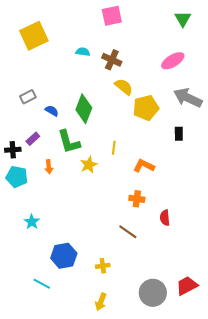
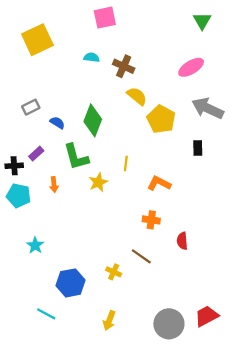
pink square: (112, 16) -> (105, 18), moved
yellow pentagon: (146, 108) -> (161, 119), turned -30
yellow cross: (103, 266) -> (114, 272), moved, turned 32
yellow arrow: (101, 302) -> (109, 321), moved

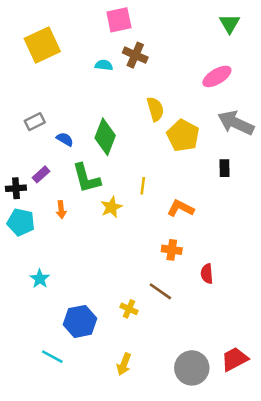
brown cross: (124, 66) -> (135, 55), moved
yellow semicircle: (137, 96) -> (155, 109), turned 35

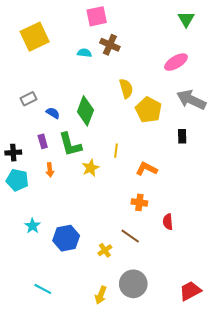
purple rectangle: (41, 174) -> (43, 141), moved, turned -64
yellow cross: (129, 309) -> (105, 250), turned 32
blue hexagon: (80, 321) -> (66, 238), moved
gray circle: (192, 368) -> (133, 284), moved

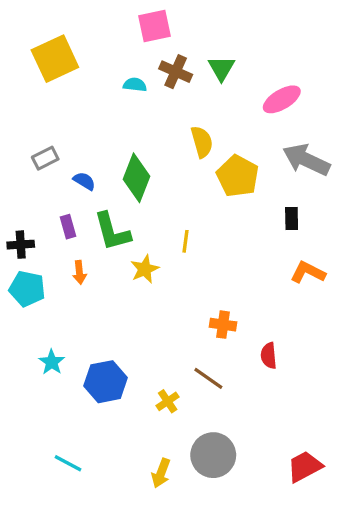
green triangle: (186, 19) -> (221, 68), moved
orange L-shape: (146, 169) -> (308, 272), moved

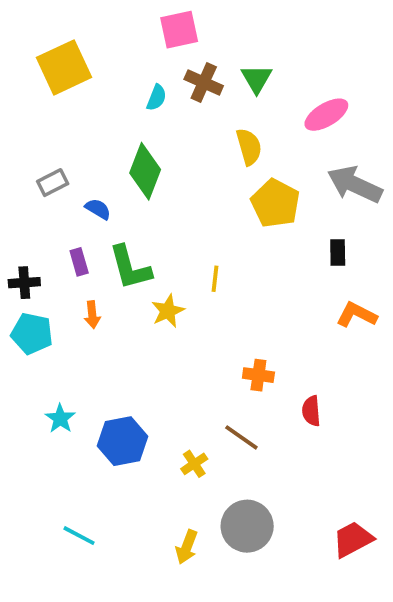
cyan semicircle: (135, 85) -> (156, 98), turned 105
yellow semicircle: (202, 142) -> (249, 147), moved
green diamond: (137, 178) -> (145, 171), moved

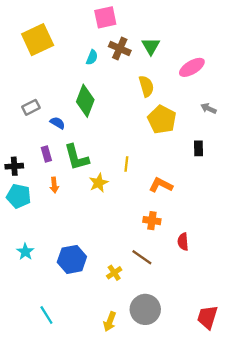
gray arrow: (355, 184) -> (209, 108), size x0.5
orange L-shape: (357, 315) -> (161, 185), moved
cyan star: (60, 419) -> (25, 252), moved
cyan line: (79, 536) -> (46, 315), turned 30
red trapezoid: (353, 539) -> (207, 317), turned -45

